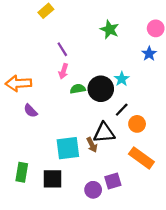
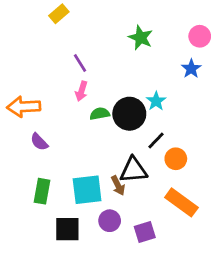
green rectangle: (22, 172) -> (42, 191), moved
purple circle: (93, 190) -> (110, 221), moved

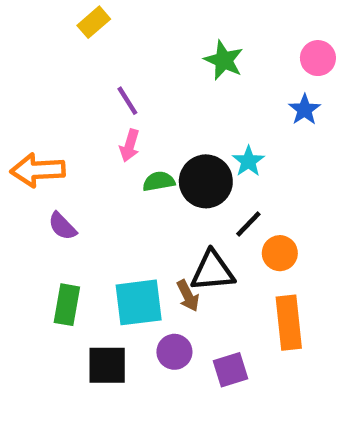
orange rectangle: (181, 202) -> (289, 323), turned 48

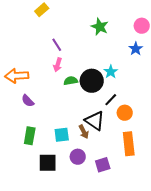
black triangle: (213, 271) -> (95, 121), turned 40
cyan square: (139, 302) -> (62, 135), size x0.7

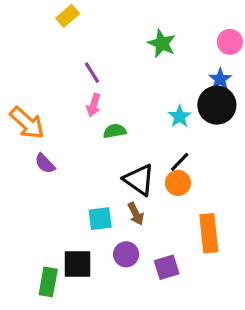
orange arrow: (17, 76) -> (27, 123), turned -135
black circle: (92, 81) -> (217, 105), moved
orange circle: (125, 113) -> (178, 183), moved
black triangle: (95, 121) -> (139, 180), moved
green rectangle: (30, 136) -> (48, 282), moved

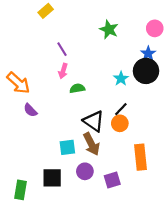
brown arrow: (136, 214) -> (91, 144), size x1.5
green rectangle: (48, 282) -> (21, 190), moved

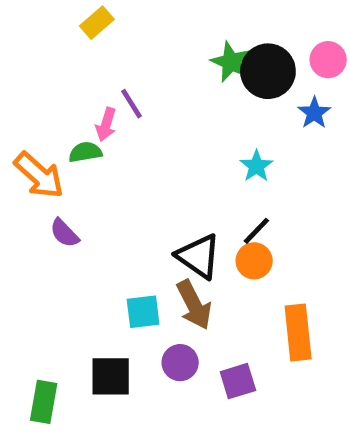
pink arrow: (63, 71) -> (106, 124), moved
black circle: (146, 71) -> (268, 71), moved
green semicircle: (77, 88) -> (85, 152), moved

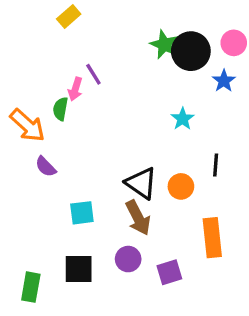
green semicircle: (85, 152) -> (60, 109), turned -70
black line: (256, 231) -> (216, 165), moved, turned -40
cyan square: (143, 312) -> (82, 213), moved

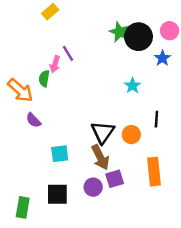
black triangle: (141, 183) -> (103, 132), turned 30
purple square: (169, 272) -> (115, 179), moved

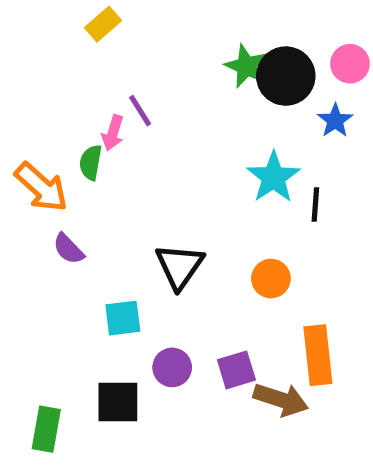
cyan star: (133, 86) -> (273, 177), size x1.5
black line: (156, 119) -> (315, 204), moved
black triangle: (103, 132) -> (180, 266), moved
brown arrow: (100, 157) -> (281, 400), moved, turned -45
purple circle: (93, 187) -> (172, 367), moved

